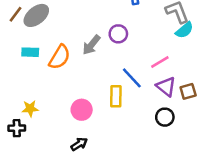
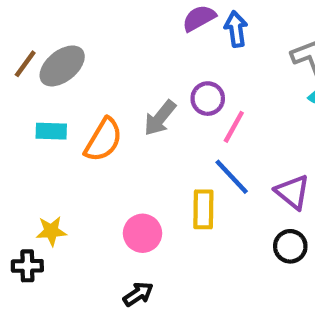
pink line: (160, 62) -> (234, 127), moved, turned -30

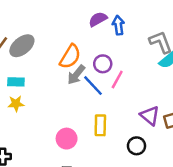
orange semicircle: (103, 140) -> (70, 57), moved
blue line: (232, 177) -> (93, 86), moved
yellow star: (51, 231) -> (16, 104), moved
black circle: (290, 246) -> (136, 146), moved

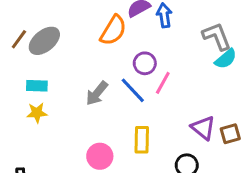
orange semicircle: (70, 57) -> (113, 30), moved
gray arrow: (76, 75) -> (97, 93), moved

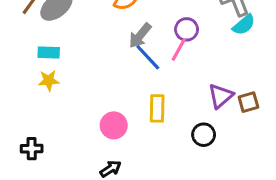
purple circle: (145, 63) -> (187, 29), moved
gray arrow: (97, 93) -> (140, 36), moved
purple triangle: (203, 128) -> (221, 96), turned 40

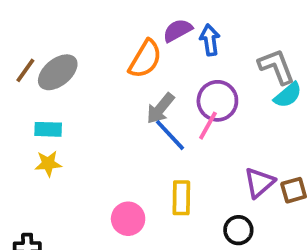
purple circle: (187, 29) -> (217, 101), size x1.4

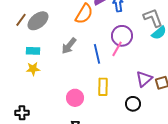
gray arrow: (160, 108) -> (69, 46), moved
blue line: (170, 135) -> (97, 54), turned 30

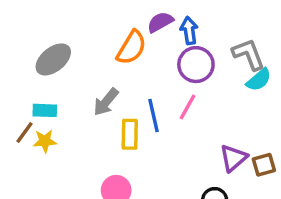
brown line: (21, 20) -> (24, 132), moved
purple circle: (122, 36) -> (196, 65), moved
yellow rectangle: (103, 87) -> (130, 134), moved

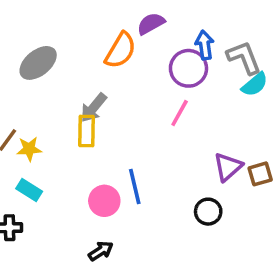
blue arrow: (189, 31) -> (205, 45), moved
cyan rectangle: (45, 110) -> (29, 190), moved, turned 30
blue line: (153, 115) -> (135, 186), moved
yellow rectangle: (130, 134) -> (86, 131), moved

